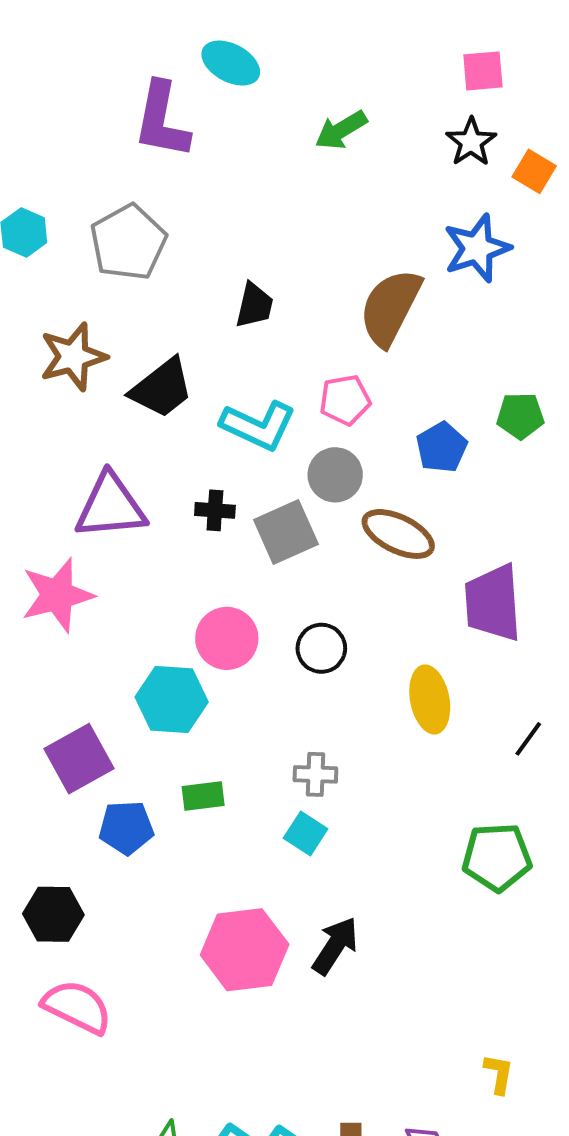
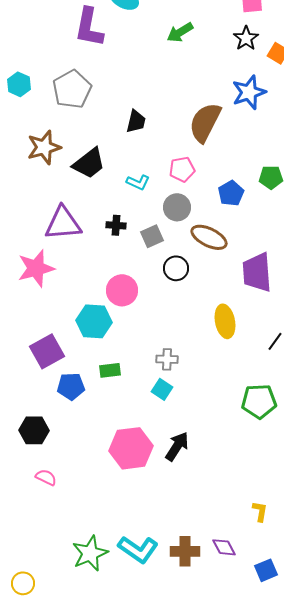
cyan L-shape: (258, 426) -> (138, 182), size x0.6
gray square: (286, 532) -> (152, 236), size x0.7
black circle: (321, 648) -> (176, 268), moved
pink semicircle: (77, 1007) -> (46, 477), size x0.6

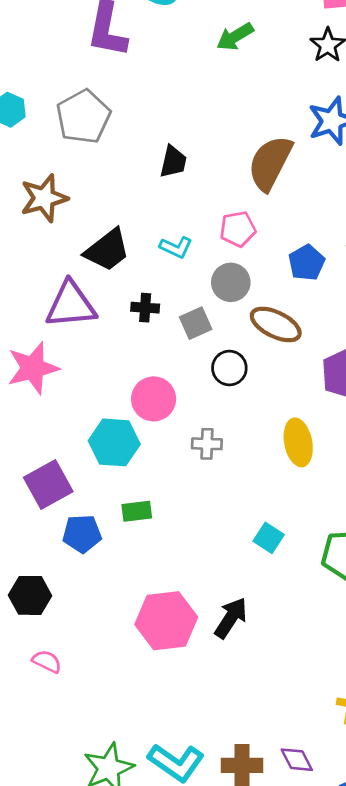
black trapezoid: (89, 163) -> (107, 250), moved
gray cross: (167, 359) -> (207, 444), moved
cyan square: (162, 389) -> (269, 538), moved

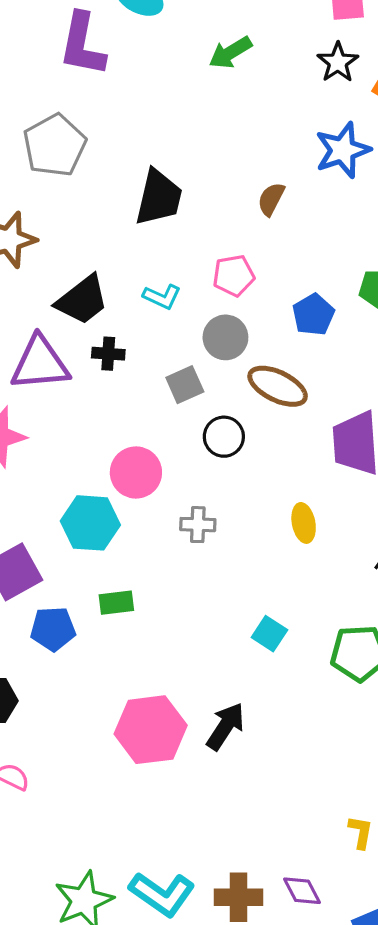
black trapezoid: (173, 162) -> (159, 197), size x1.5
brown semicircle: (270, 163) -> (271, 199), size x0.5
black cross: (145, 308) -> (108, 354), moved
yellow ellipse: (298, 442) -> (304, 523), size x0.7

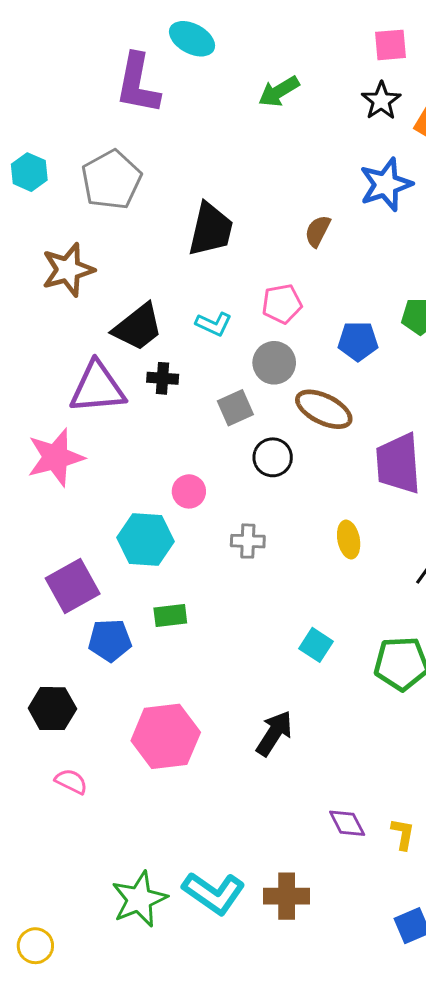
blue pentagon: (313, 315) -> (358, 341), turned 30
pink circle: (136, 472) -> (189, 491), size x0.7
pink hexagon: (151, 730) -> (166, 736), moved
purple diamond: (302, 891) -> (347, 823), moved

